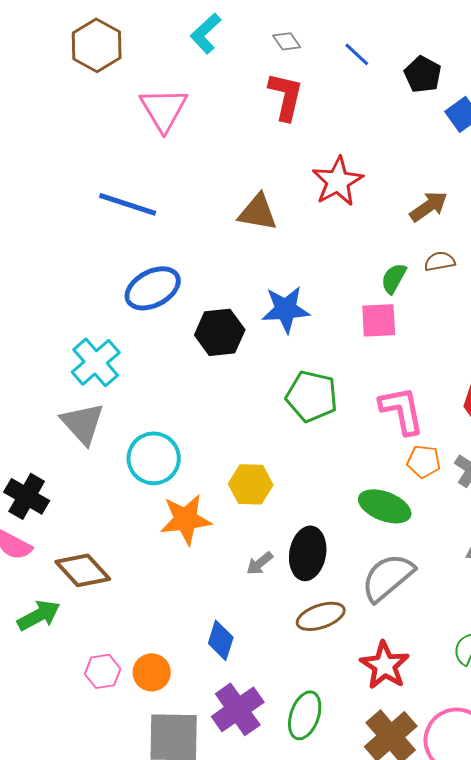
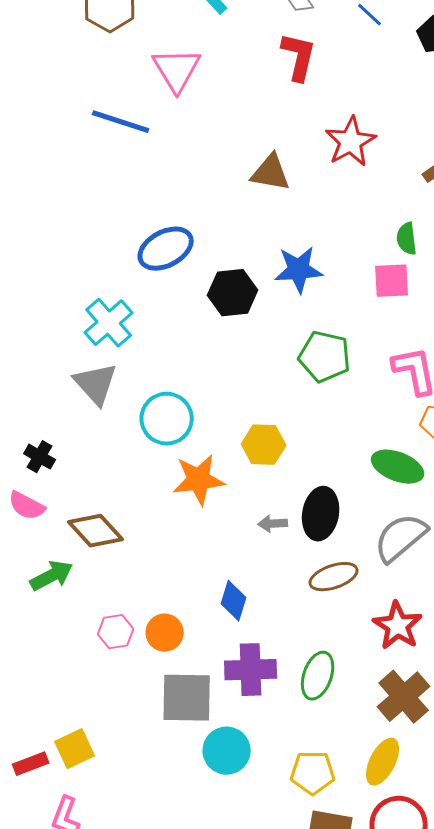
blue line: (128, 204) -> (121, 122), moved
green semicircle: (394, 278) -> (407, 239), turned -36
black cross: (27, 496) -> (40, 457), size x0.7
gray arrow: (260, 563) -> (273, 524), turned 36
purple cross: (238, 709) -> (251, 670), turned 33

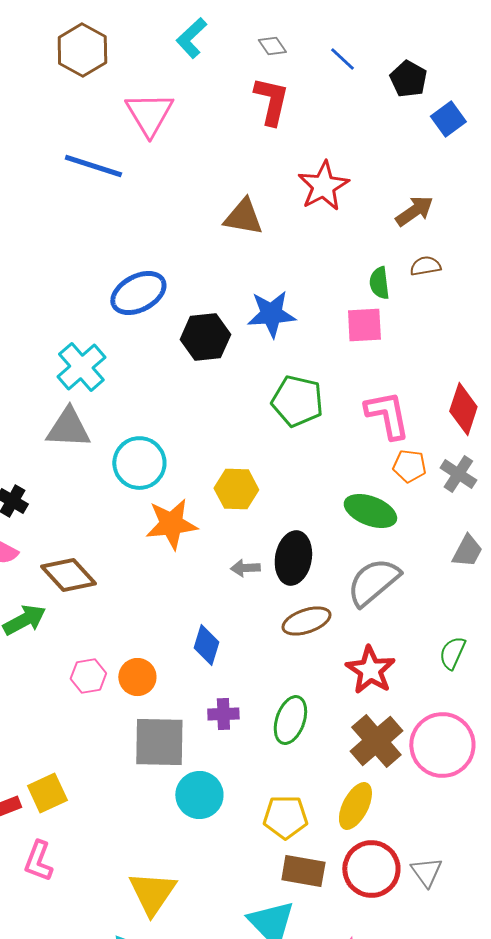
gray triangle: (96, 384) -> (68, 428), turned -45
purple cross: (251, 670) -> (223, 714), size x0.6

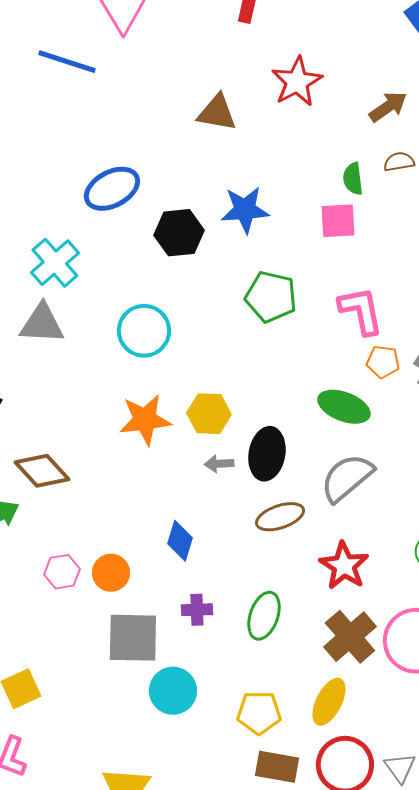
cyan circle: (139, 463) -> (144, 331), moved
yellow hexagon: (236, 489) -> (209, 414), moved

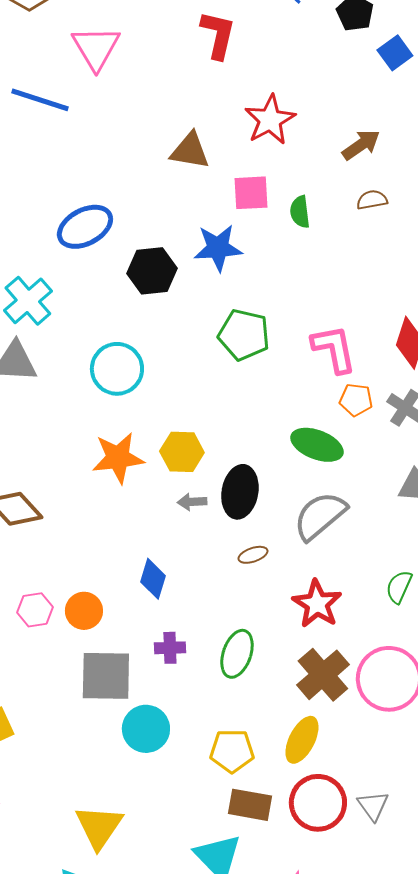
green semicircle: (353, 179) -> (300, 212), moved
pink square: (338, 221) -> (251, 193), moved
brown ellipse: (280, 517) -> (253, 555), size x0.6

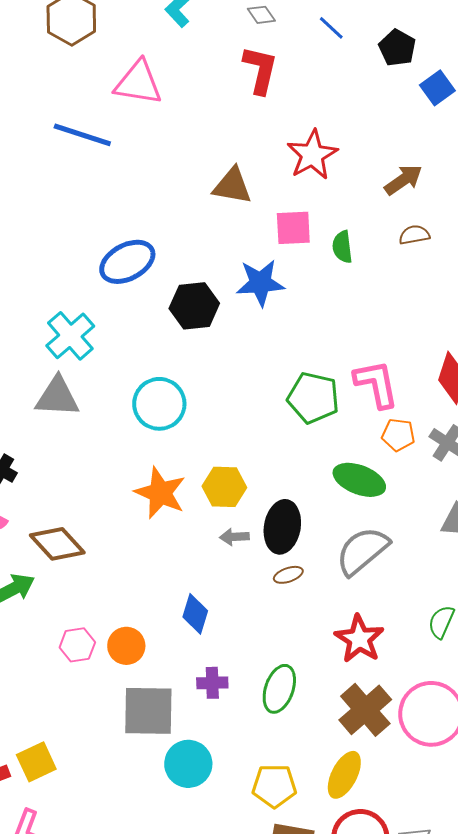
pink triangle: (96, 48) -> (138, 83), turned -50
green pentagon: (244, 335) -> (313, 398), moved
orange star: (118, 458) -> (160, 493), turned 30
brown ellipse: (253, 555) -> (288, 575), moved

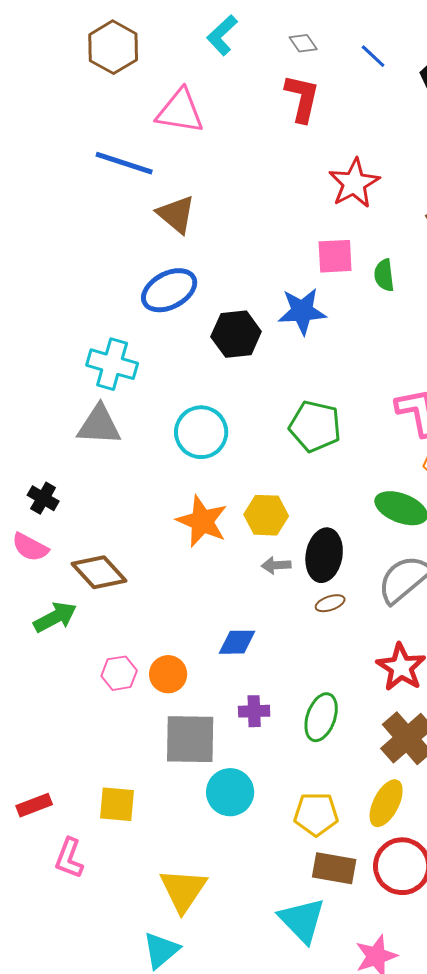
brown triangle: (232, 186) -> (176, 214), moved, turned 30
cyan cross: (70, 336) -> (112, 364), turned -33
green pentagon: (313, 398) -> (315, 426), moved
blue diamond: (195, 614) -> (237, 642), turned 72
yellow square: (36, 762) -> (117, 804), moved, turned 30

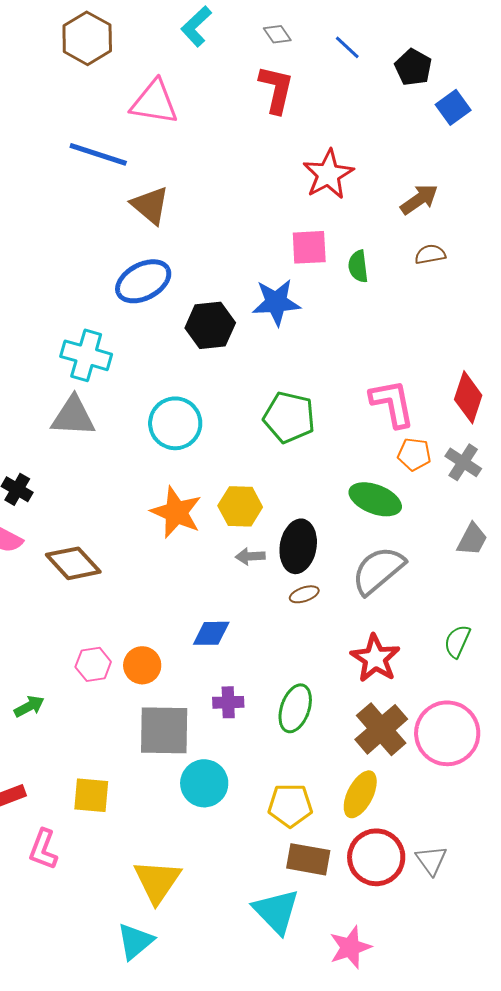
green arrow: (55, 617) -> (29, 706), moved, size x0.7

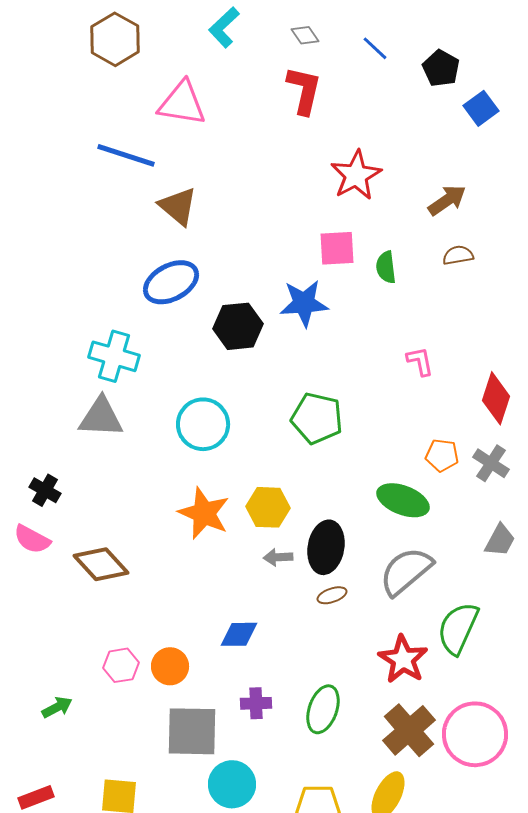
pink L-shape: (392, 403) -> (420, 361), moved, size x0.6
green semicircle: (457, 641) -> (458, 628), moved, size x1.6

